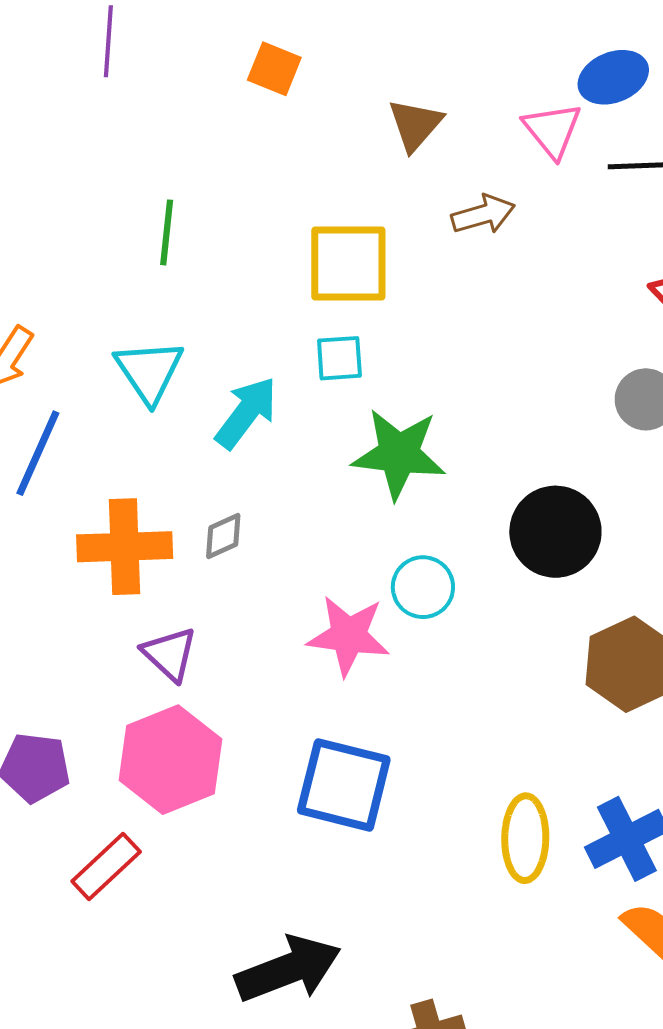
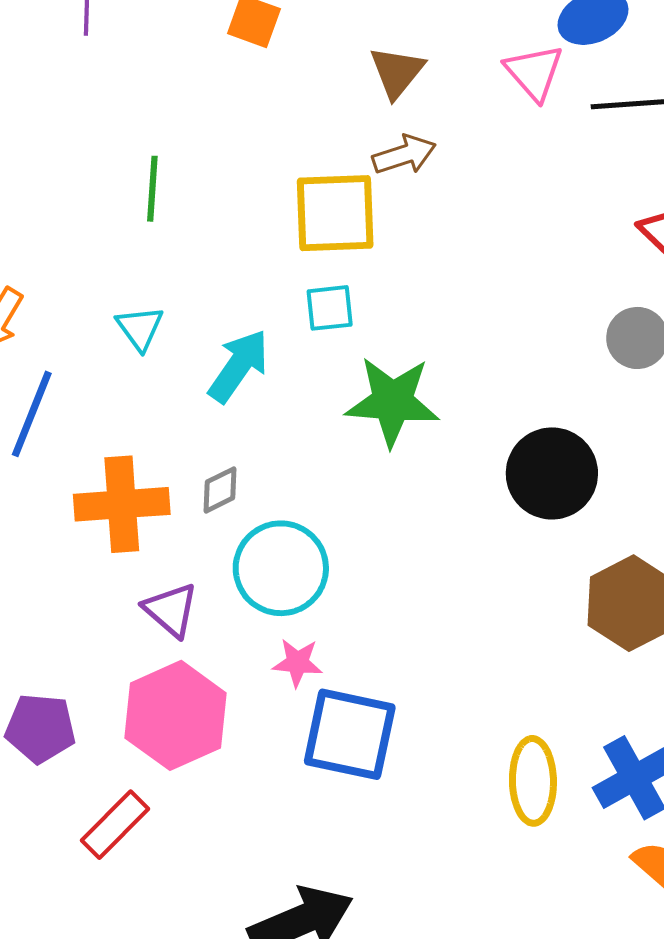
brown arrow: (483, 214) -> (404, 155), moved
cyan triangle: (149, 371) -> (140, 328), size x0.7
cyan circle: (423, 587) -> (281, 568), moved, size x1.5
pink star: (348, 636) -> (297, 663), moved, size x0.6

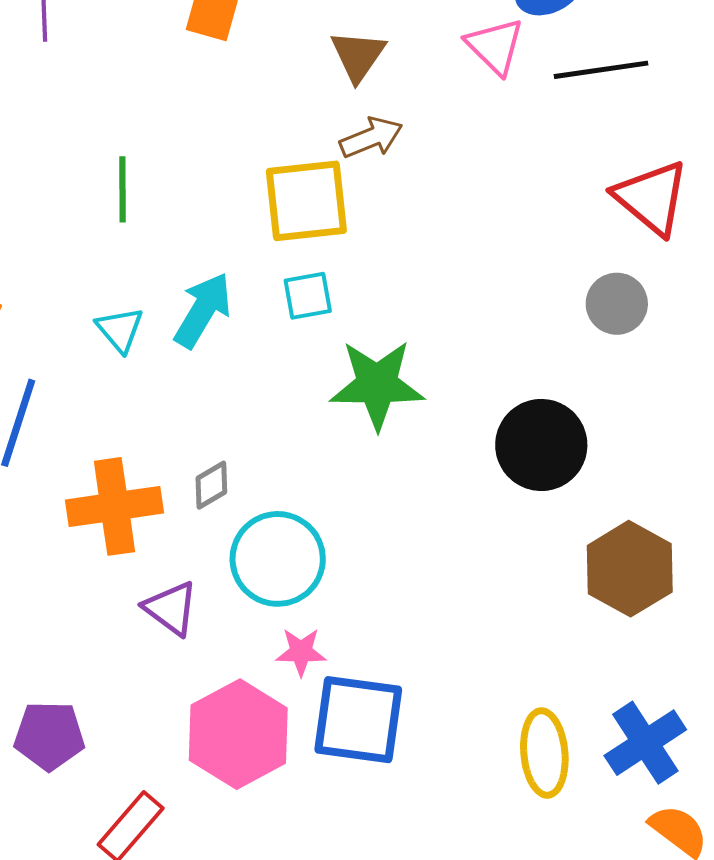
cyan arrow: (238, 366) -> (203, 310), moved
pink hexagon: (176, 715) -> (238, 734), moved

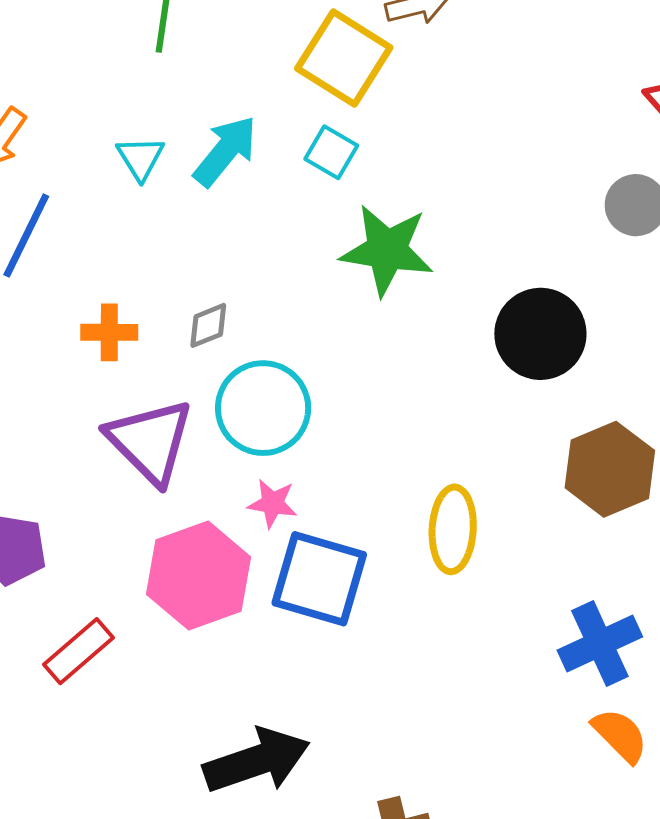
yellow square: (306, 201) -> (344, 58), turned 30
cyan square: (308, 296) -> (331, 152), turned 32
orange cross: (114, 506) -> (109, 332), size x0.6
purple triangle: (171, 608) -> (150, 441), size x1.6
yellow ellipse: (544, 753) -> (453, 529), moved

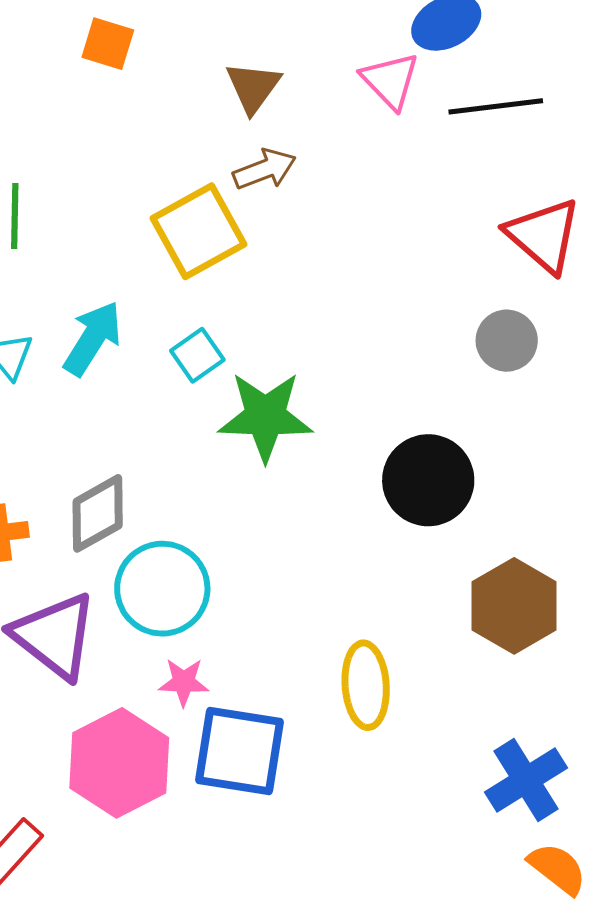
yellow square: (344, 58) -> (199, 231), turned 36
cyan square: (331, 152) -> (197, 355), moved, turned 32
gray diamond: (208, 325) -> (98, 513), size x1.6

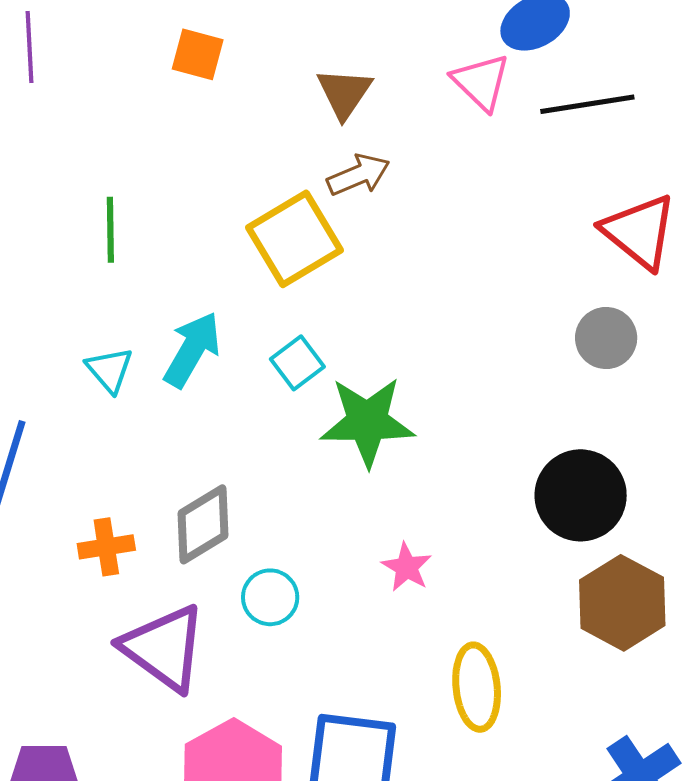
black circle: (428, 480) -> (581, 495), moved
cyan circle: (162, 589) -> (270, 597), size x0.6
pink star: (184, 682) -> (407, 567), moved, turned 30

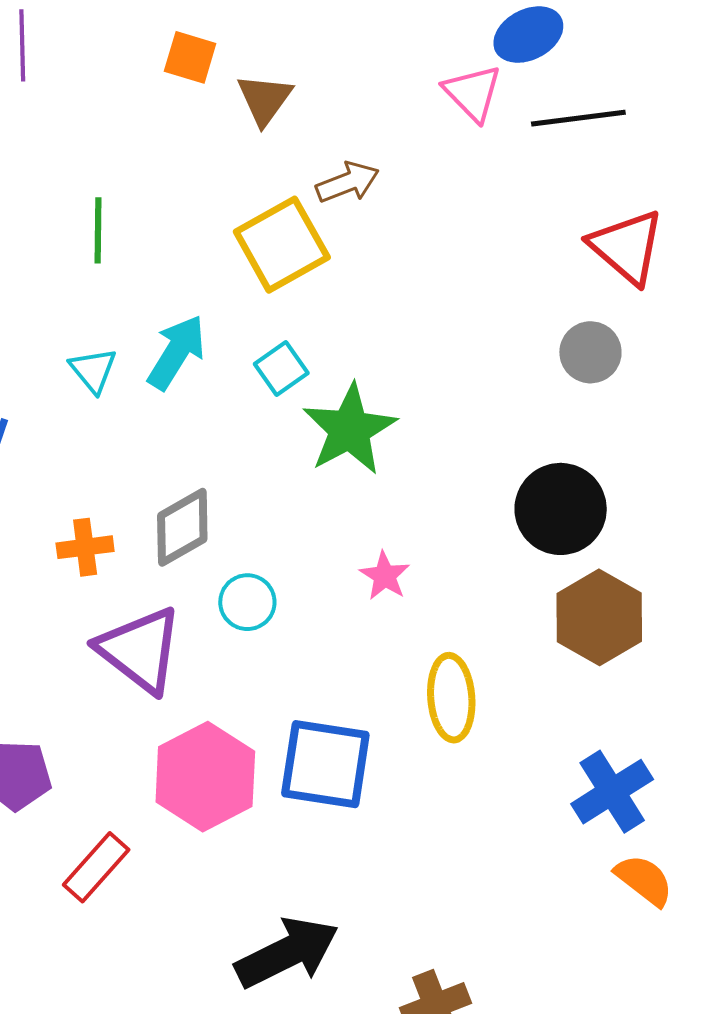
brown triangle: (344, 93) -> (265, 99), moved
green star: (367, 422) -> (350, 429), turned -30

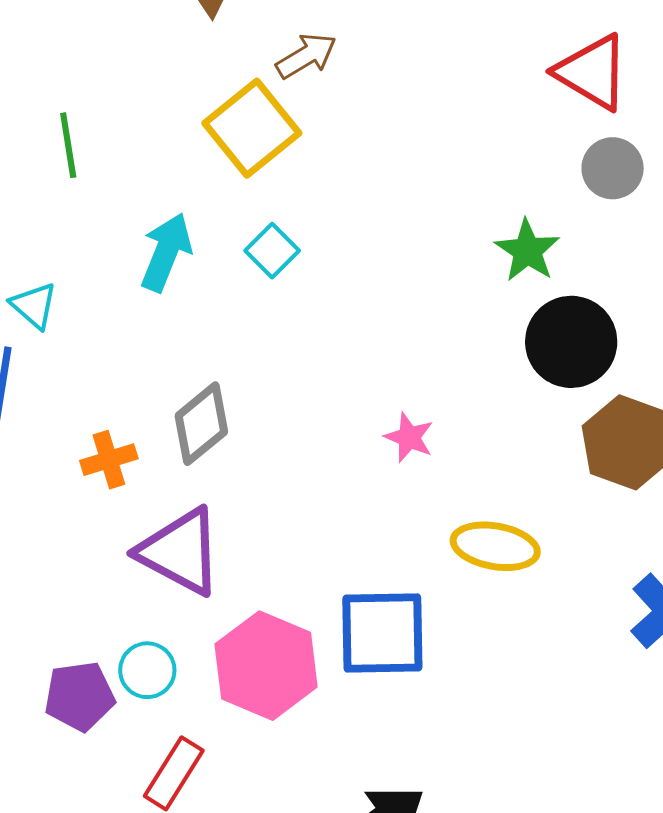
gray circle: (590, 352) -> (613, 168), moved
cyan triangle: (93, 370) -> (34, 305), moved
green star: (350, 429) -> (527, 251), moved, size x0.7
cyan circle: (247, 602) -> (147, 670), moved
yellow ellipse: (451, 698) -> (495, 546), turned -66

